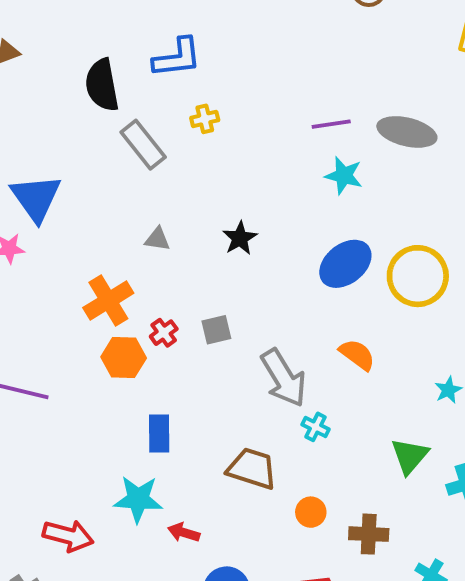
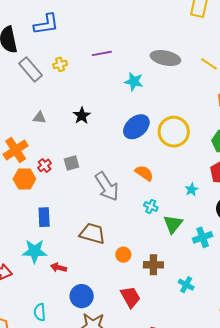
yellow cross: (205, 119) -> (60, 64), moved
purple line: (331, 124) -> (102, 53), moved
cyan cross: (315, 427) -> (151, 206), moved

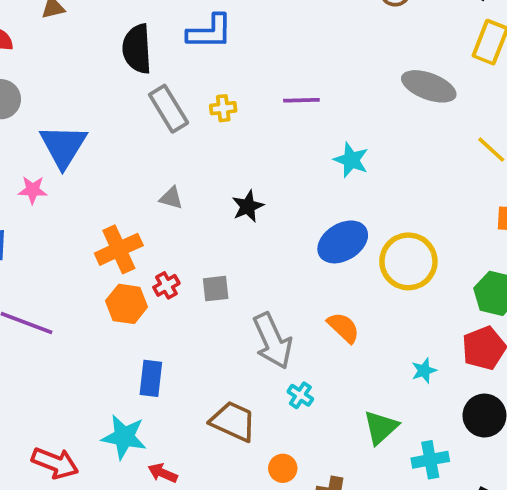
gray ellipse: (165, 58) -> (429, 86), moved
cyan cross: (151, 206) -> (300, 395), moved

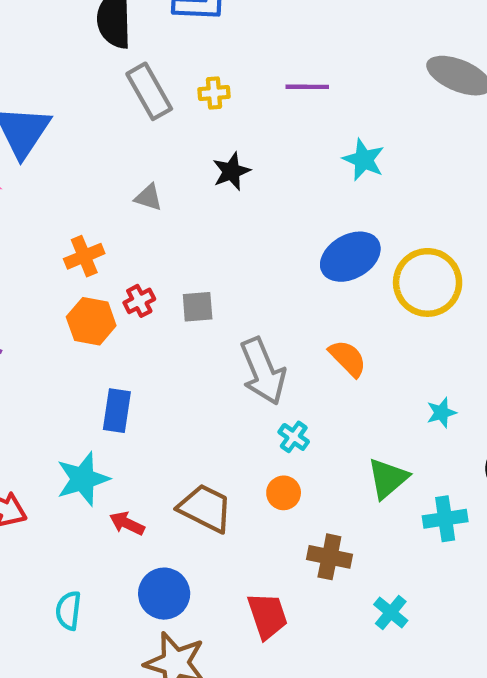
black star: (248, 206) -> (231, 171), moved
orange cross: (119, 249) -> (84, 256), size x0.7
brown trapezoid: (233, 421) -> (205, 508), moved
cyan star: (124, 437) -> (83, 479), turned -30
orange circle: (283, 468) -> (284, 493), moved

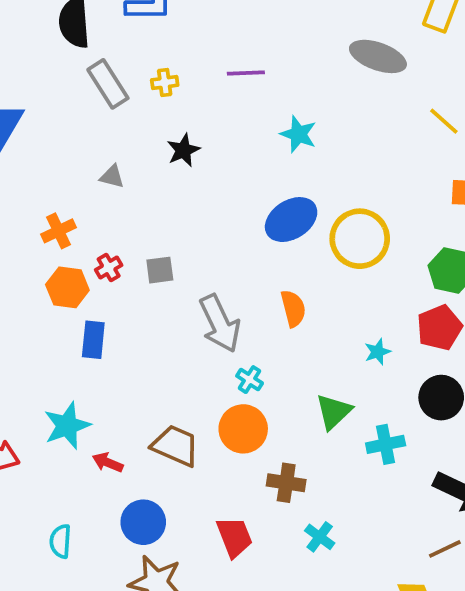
orange semicircle: (348, 358) -> (293, 308), turned 33
blue rectangle: (117, 411) -> (93, 340), moved
orange circle: (284, 493) -> (243, 429), size x1.6
cyan cross: (391, 612) -> (320, 537), moved

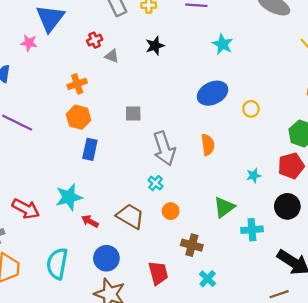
yellow circle: (360, 239) -> (251, 109), size x0.5
red cross: (109, 268) -> (95, 40), moved
cyan cross: (250, 380) -> (155, 183), moved
orange circle: (243, 429) -> (171, 211), size x0.6
cyan semicircle: (60, 541) -> (57, 264), size x1.6

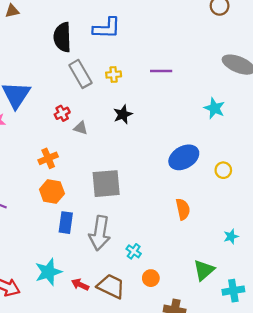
cyan star: (223, 44) -> (214, 108), moved
gray square: (133, 113) -> (106, 184), size x1.8
gray arrow: (164, 148) -> (100, 233), moved, turned 32
red arrow: (90, 221) -> (80, 285), moved

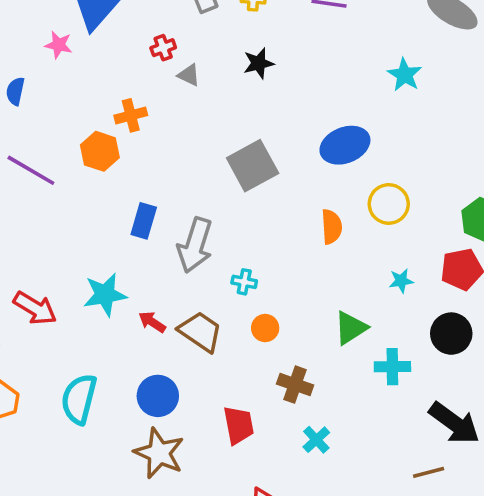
yellow circle: (223, 170) -> (389, 204), moved, size x1.5
gray square: (106, 184) -> (253, 166), moved, turned -32
orange hexagon: (52, 191) -> (100, 151), moved
cyan cross: (134, 251) -> (244, 282), turned -32

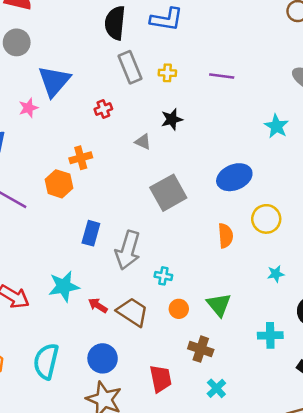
pink star: (59, 45) -> (28, 108), turned -30
gray triangle: (189, 75) -> (143, 142), moved
green triangle: (351, 328) -> (219, 305), moved, turned -36

